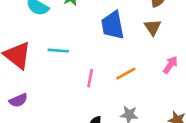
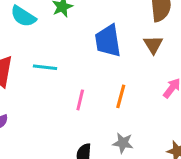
orange line: (126, 74) -> (121, 96), turned -48

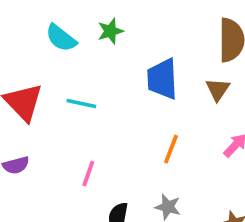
pink line: (80, 100) -> (88, 174), moved

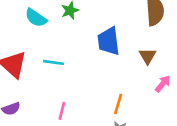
brown triangle: (218, 89) -> (148, 56), moved
orange line: (171, 149) -> (118, 104), moved

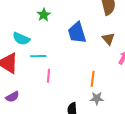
cyan semicircle: (36, 18) -> (21, 39), moved
pink line: (62, 111) -> (49, 76), moved

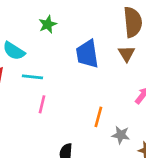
brown triangle: (108, 39) -> (127, 54), moved
gray star: (97, 98) -> (121, 135), moved

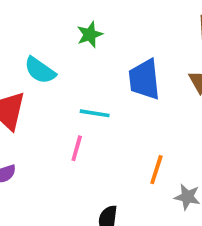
cyan line: (32, 77) -> (95, 113), moved

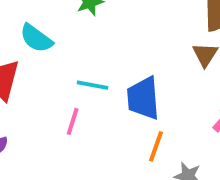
blue trapezoid: (144, 79) -> (143, 98), moved

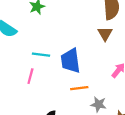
orange line: (156, 146) -> (79, 88), turned 66

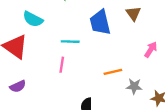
blue trapezoid: (71, 61) -> (100, 22), moved

